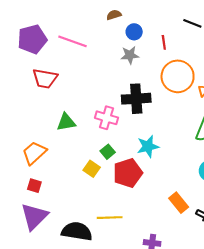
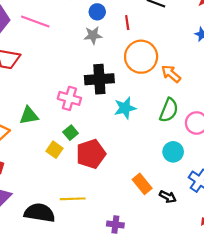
green triangle: (66, 122) -> (29, 115), moved
cyan star: (148, 146) -> (125, 108), moved

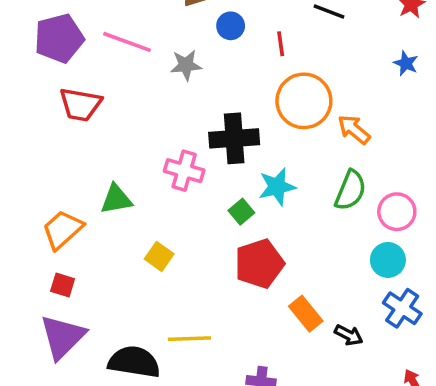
gray star: (93, 35) -> (186, 65), moved
green square: (71, 133) -> (241, 212), moved
cyan circle: (173, 152) -> (388, 260), moved
red pentagon: (91, 154) -> (259, 264), moved

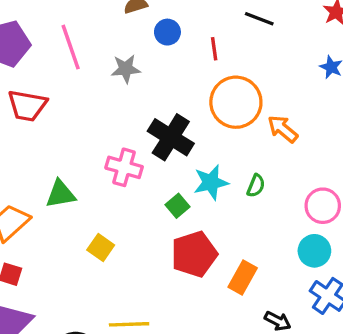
pink line: (127, 42) -> (71, 47), turned 51
black cross: (234, 138) -> (171, 137), turned 36
green semicircle: (350, 190) -> (256, 186), moved, size x0.6
orange rectangle: (306, 314) -> (243, 278), moved, turned 68

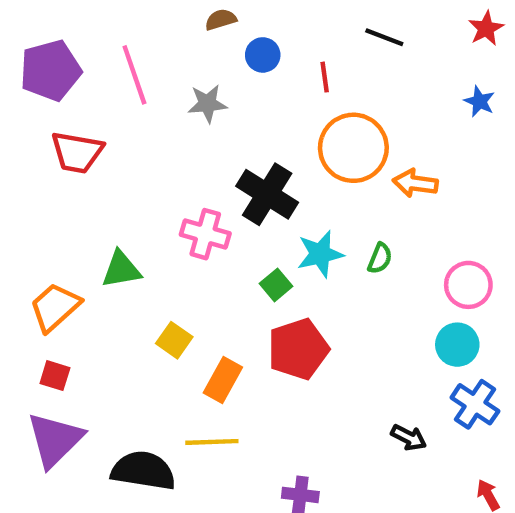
orange arrow: (283, 129) -> (415, 183), turned -32
orange rectangle: (243, 278) -> (223, 380), moved

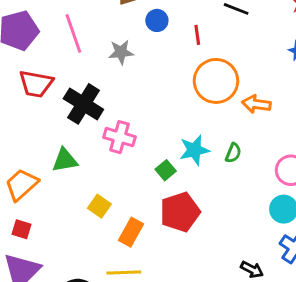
black cross: (267, 194) -> (83, 104), moved

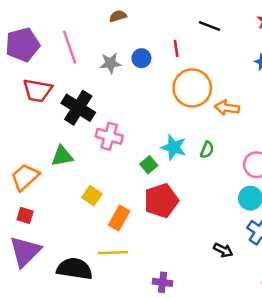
blue circle: (157, 20) -> (141, 58), moved
cyan star: (194, 150) -> (174, 147), turned 30

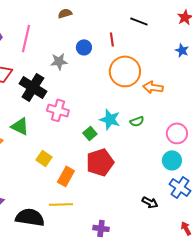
pink line: (70, 47) -> (26, 38), turned 32
gray star: (110, 63) -> (59, 61), moved
green semicircle: (207, 150) -> (137, 121), turned 48
green triangle: (62, 156) -> (20, 126), turned 36

